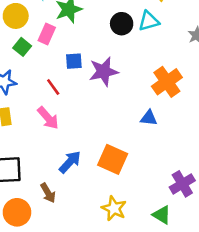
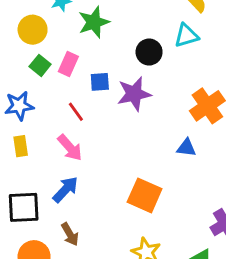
black circle: (122, 24) -> (149, 52), moved
pink rectangle: (47, 34) -> (68, 64), moved
blue arrow: (70, 162) -> (65, 189), moved

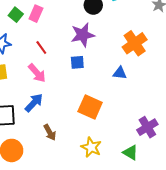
blue square: (100, 82) -> (77, 62), moved
brown arrow: (70, 234) -> (50, 132), moved

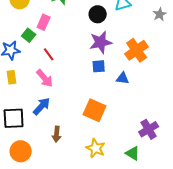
green square: (16, 15) -> (29, 35), moved
purple star: (83, 35) -> (101, 42), moved
blue square: (77, 62) -> (99, 66), moved
brown arrow: (50, 132) -> (57, 134), turned 35

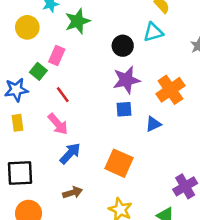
blue triangle: (123, 78) -> (153, 124), turned -32
blue arrow: (42, 106) -> (70, 153), moved
brown arrow: (57, 134) -> (73, 193), turned -112

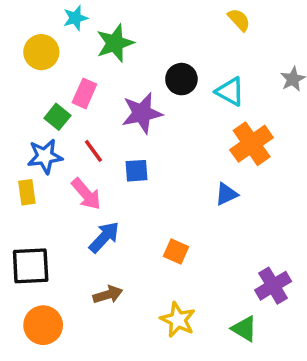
cyan triangle: (153, 32) -> (230, 92), moved, turned 45
purple star: (126, 80) -> (142, 113), moved
blue star: (16, 90) -> (45, 156), moved
blue square: (124, 109) -> (137, 171), moved
orange square: (119, 163) -> (176, 252), size x0.6

